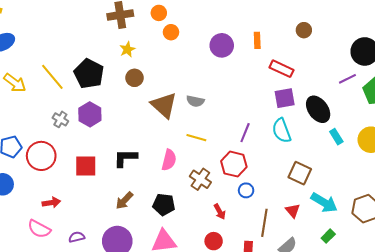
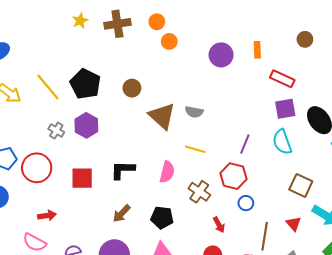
yellow star: (127, 49) -> (80, 21), moved

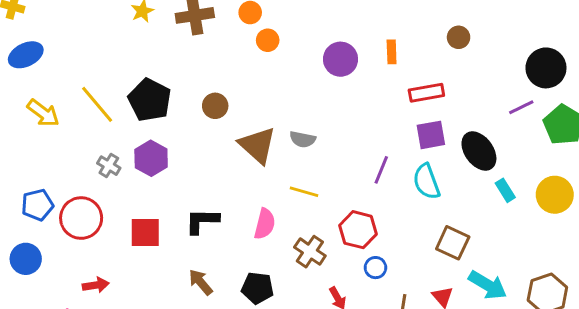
red rectangle: (282, 79) -> (426, 93), turned -35
purple line: (245, 144) -> (381, 170), moved
brown arrow: (122, 213) -> (201, 282), turned 96

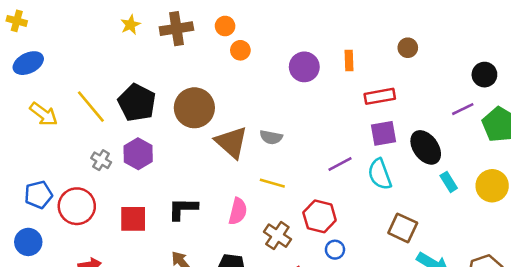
black circle: (546, 68) -> (484, 75), size x0.7
brown circle: (215, 106) -> (194, 108), size x1.8
purple line: (381, 170) -> (340, 164), turned 40

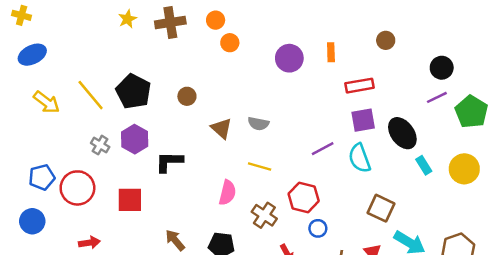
black circle: (484, 75) -> (442, 68), moved
brown circle: (194, 108) -> (187, 96), size x0.5
brown triangle: (231, 142) -> (221, 128), size x0.7
black L-shape: (183, 209) -> (169, 162), moved

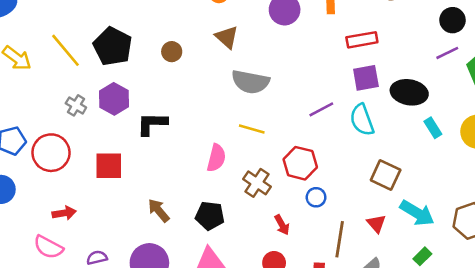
gray semicircle: (258, 124) -> (250, 82), size x1.6
brown triangle: (221, 128) -> (227, 37), moved
black ellipse: (402, 133) -> (409, 92), turned -44

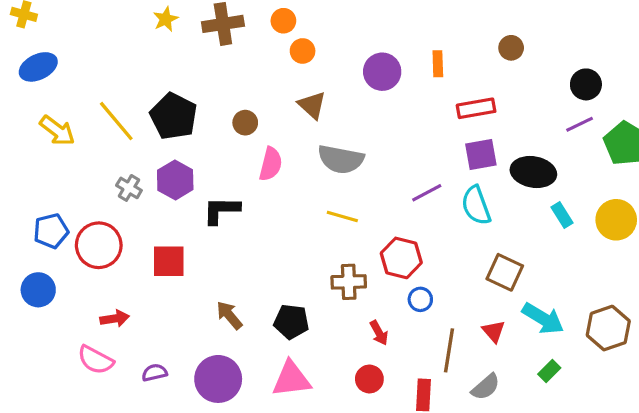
pink semicircle: (216, 158) -> (271, 164), moved
brown cross: (257, 183) -> (349, 282), turned -36

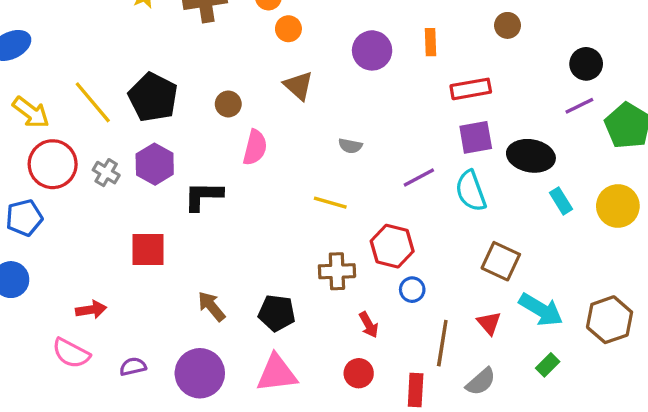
gray semicircle: (341, 159) -> (350, 146), moved, size x0.5
red circle: (99, 245) -> (53, 164), moved

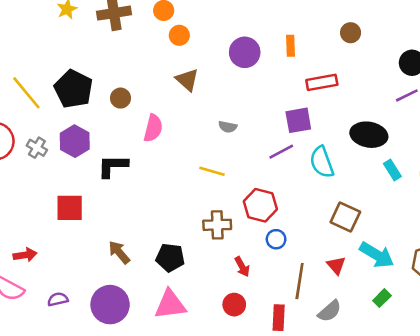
brown circle: (228, 104) -> (121, 98), moved
purple square: (476, 137) -> (298, 120), moved

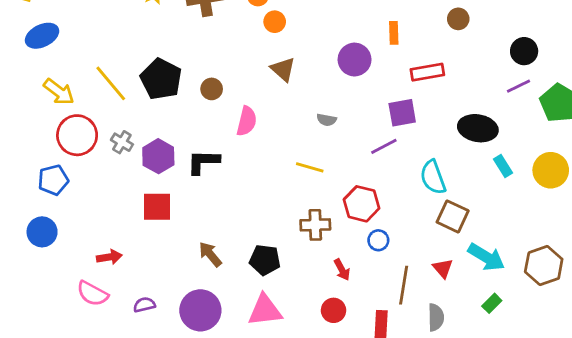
purple circle: (245, 52) -> (355, 60), moved
purple hexagon: (75, 141) -> (158, 156), moved
cyan semicircle: (322, 162) -> (433, 177), moved
gray semicircle: (330, 311) -> (436, 317), turned -50

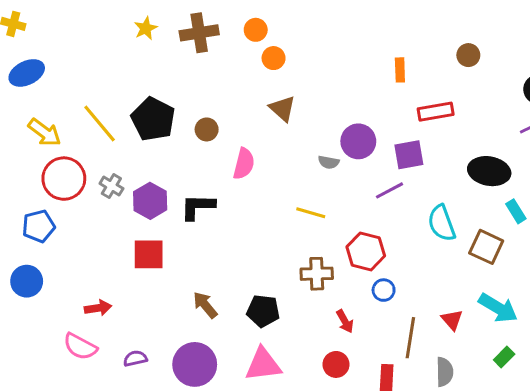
purple circle: (355, 60) -> (358, 141), moved
brown square: (453, 216) -> (486, 247), moved

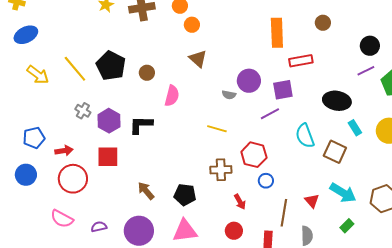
orange rectangle: (400, 70) -> (277, 33), size x1.8
red circle: (64, 179) -> (73, 179), moved
red arrow: (98, 308) -> (64, 151), moved

